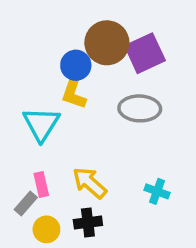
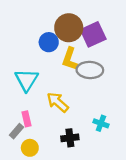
yellow L-shape: (74, 91) -> (70, 59), moved
yellow arrow: (90, 183) -> (58, 102), moved
black cross: (88, 222) -> (70, 138), moved

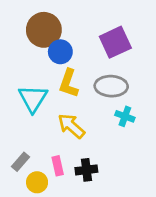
brown circle: (69, 28) -> (44, 30), moved
yellow L-shape: (70, 59) -> (69, 83), moved
pink rectangle: (26, 119) -> (58, 166), moved
cyan cross: (101, 123) -> (125, 116), moved

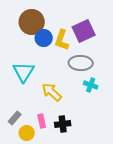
yellow L-shape: (69, 83) -> (62, 40), moved

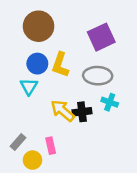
blue circle: (44, 38) -> (37, 64), moved
yellow L-shape: (62, 40) -> (60, 65), moved
cyan triangle: (24, 72) -> (29, 86), size x0.7
black cross: (63, 124) -> (82, 112), moved

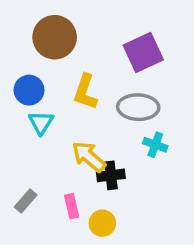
blue circle: (37, 64) -> (29, 90), moved
black cross: (82, 112) -> (111, 175), moved
yellow circle: (33, 160) -> (102, 223), moved

